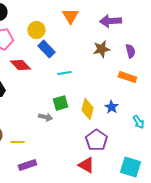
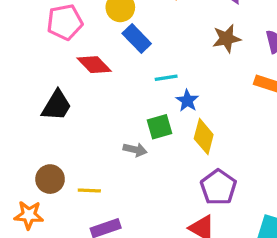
blue star: (111, 107) -> (187, 101), moved

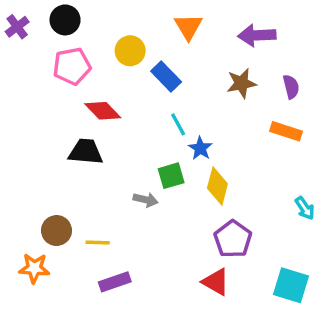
blue rectangle: (137, 38) -> (166, 76), moved
cyan line: (166, 78) -> (178, 124), turned 70
black trapezoid: (57, 105) -> (86, 152), moved, turned -116

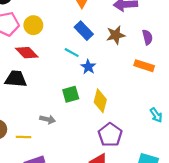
yellow circle: (130, 51) -> (33, 25), moved
blue rectangle: (166, 76) -> (84, 31), moved
cyan line: (178, 124) -> (72, 53), moved, turned -32
blue star: (200, 148) -> (88, 67), moved
gray arrow: (146, 200) -> (48, 119), moved

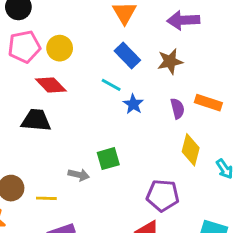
purple semicircle: (147, 37) -> (177, 109), moved
green square: (71, 94) -> (108, 159), moved
yellow diamond: (100, 101) -> (191, 150), moved
purple pentagon: (110, 135) -> (163, 195), turned -30

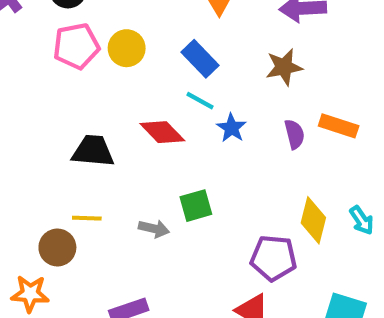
blue rectangle: (127, 56) -> (200, 59), moved
red diamond: (51, 85) -> (162, 132), moved
yellow diamond: (191, 150) -> (313, 220), moved
yellow line: (46, 198) -> (87, 218), moved

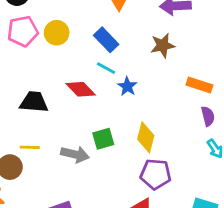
purple semicircle: (294, 134) -> (208, 116), moved
yellow diamond: (313, 220) -> (146, 137), moved
gray arrow: (154, 229) -> (75, 154), size x1.4

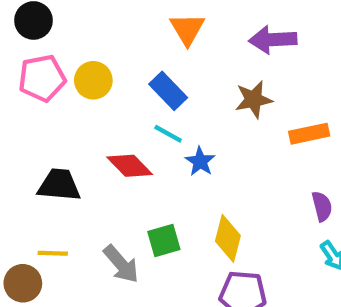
orange rectangle: (199, 85) -> (309, 134), moved, turned -30
gray arrow: (75, 154) -> (121, 264), turned 36

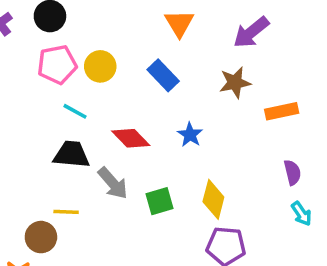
purple arrow: (273, 40) -> (251, 32), turned -36
cyan line: (168, 134) -> (75, 111), moved
gray arrow: (121, 264) -> (113, 183), moved

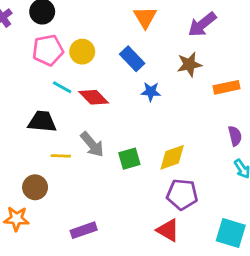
blue star: (190, 135) -> (151, 92), moved, turned -30
red diamond: (131, 138) -> (94, 97), moved
black trapezoid: (71, 154) -> (42, 122), moved
yellow diamond: (213, 199) -> (172, 157), turned 56
yellow line: (66, 212) -> (61, 156), moved

